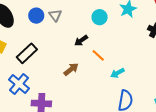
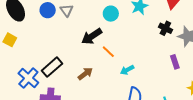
black arrow: (81, 40) -> (92, 36), size x1.5
black rectangle: (27, 53) -> (52, 67), moved
brown arrow: (71, 69) -> (85, 74), moved

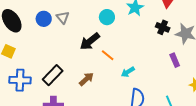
blue cross: (28, 78) -> (20, 80), moved, turned -35

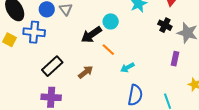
cyan circle: (107, 17) -> (111, 21), moved
purple rectangle: (175, 60) -> (175, 59), turned 32
blue cross: (20, 80) -> (34, 32), moved

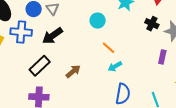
black arrow: (91, 35) -> (53, 36), moved
orange line: (108, 50) -> (109, 48), moved

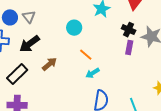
purple rectangle: (162, 57) -> (129, 48), moved
brown arrow: (73, 71) -> (49, 64), moved

